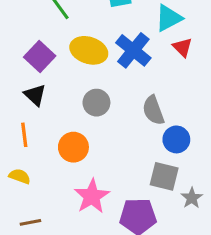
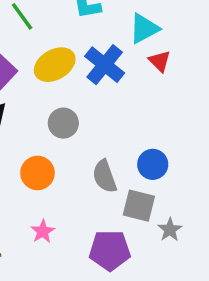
yellow ellipse: (89, 50) -> (55, 65), turned -48
gray semicircle: (153, 110) -> (105, 176), moved
pink star: (92, 196) -> (43, 231), moved, size x0.6

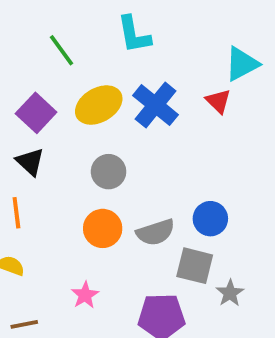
cyan triangle: (144, 28) -> (242, 64), moved
orange circle: (38, 173) -> (103, 228), moved
gray semicircle: (105, 176) -> (156, 232), turned -88

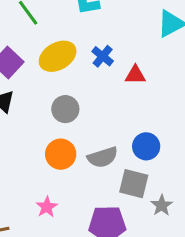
red triangle: (218, 101) -> (135, 75), moved, turned -45
blue cross: (156, 105) -> (103, 56), size x0.6

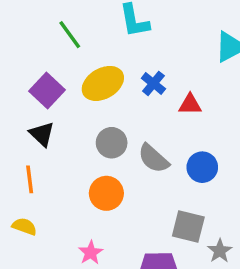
blue circle: (146, 146) -> (202, 167), moved
gray semicircle: (103, 157) -> (153, 158), moved, turned 60

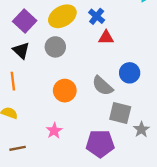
red triangle: (190, 104) -> (106, 37), moved
gray circle: (112, 143) -> (55, 47), moved
gray semicircle: (153, 158) -> (102, 86), moved

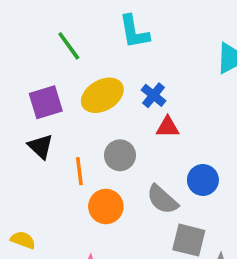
purple square: (25, 21) -> (46, 102), turned 30
gray circle: (55, 47) -> (120, 155), moved
orange line: (13, 81) -> (79, 171), moved

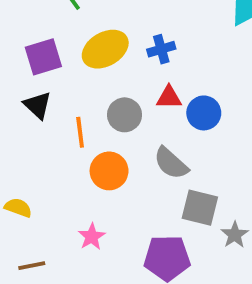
blue cross: (153, 95) -> (161, 49), turned 35
red triangle: (168, 127) -> (169, 97), moved
blue circle: (203, 180) -> (204, 113), moved

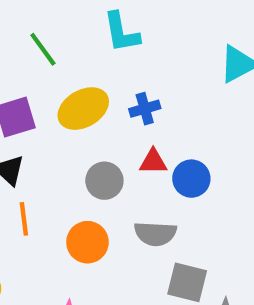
orange line: (80, 132) -> (24, 219), moved
gray semicircle: (171, 163) -> (155, 234), turned -39

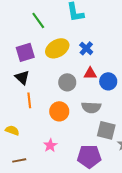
blue cross: (145, 109) -> (86, 48), turned -32

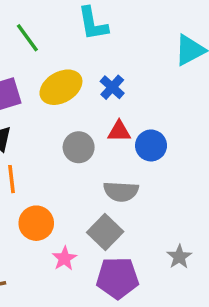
orange circle: (59, 111) -> (36, 223), moved
gray square: (106, 130) -> (105, 232), moved, turned 30
pink star: (50, 145) -> (64, 259), moved

